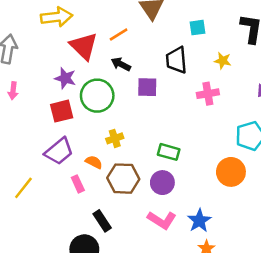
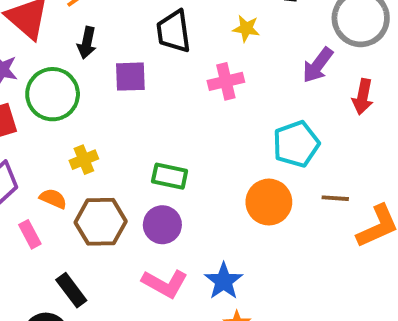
black arrow: (121, 64) -> (87, 43), turned -102

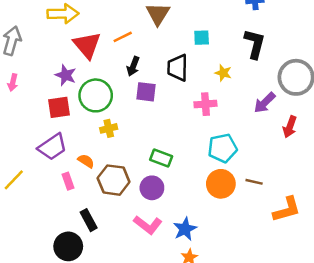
black arrow: (87, 43) -> (133, 66), moved
cyan pentagon: (296, 144) -> (222, 148), moved
yellow cross: (84, 160) -> (109, 128), moved
brown line: (335, 198) -> (254, 182), moved

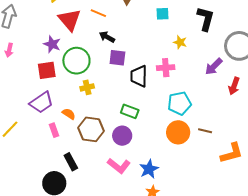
orange line: (123, 37) -> (98, 13), turned 49
black arrow: (133, 66) -> (107, 37), turned 98
black trapezoid: (178, 68) -> (139, 76), moved

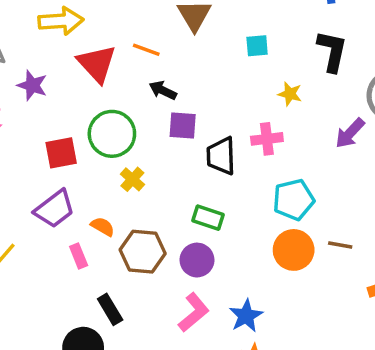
purple star: (52, 44) -> (32, 85), moved
yellow cross: (87, 87) -> (132, 179), turned -32
pink L-shape: (119, 166) -> (194, 312), turned -75

